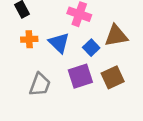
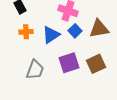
blue triangle: (59, 43) -> (51, 35), turned 42
blue square: (91, 48) -> (75, 31), moved

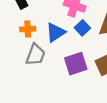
gray trapezoid: (35, 70) -> (36, 55), moved

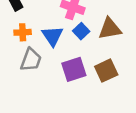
blue triangle: (56, 32) -> (52, 36), turned -30

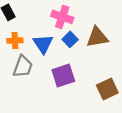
brown square: (106, 71) -> (107, 89), moved

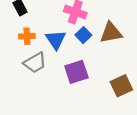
gray trapezoid: (23, 66) -> (35, 63), turned 40

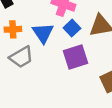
purple square: (76, 72) -> (76, 57), moved

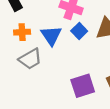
purple square: (76, 57) -> (83, 86), moved

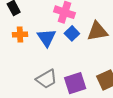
gray trapezoid: (30, 59) -> (47, 79), moved

